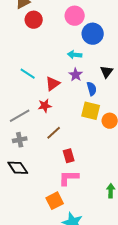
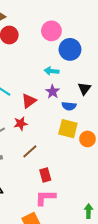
blue semicircle: (92, 89) -> (69, 106), turned 112

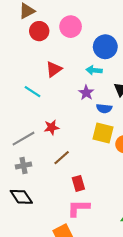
pink circle: (51, 31) -> (71, 27), moved
cyan arrow: (51, 71) -> (94, 70), moved
red triangle: (29, 101) -> (54, 69), moved

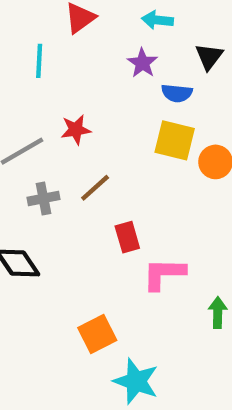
cyan line: (32, 92) -> (39, 61), turned 60
gray cross: (24, 165) -> (43, 198), moved
pink L-shape: (78, 208) -> (164, 274), moved

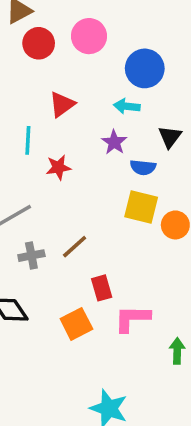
red star: (76, 130) -> (58, 167), moved
orange square: (97, 334) -> (76, 324), moved

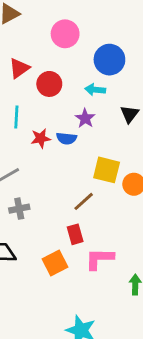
red circle: (39, 43) -> (49, 84), moved
red triangle: (62, 104) -> (19, 68), moved
blue semicircle: (143, 167) -> (67, 138), moved
brown line: (75, 247) -> (84, 201), moved

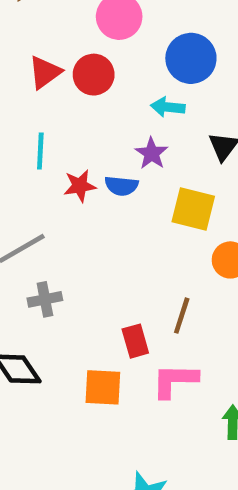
red circle: (49, 84) -> (94, 75), moved
yellow square: (107, 170) -> (193, 209), moved
brown line: (84, 201) -> (182, 316), moved, turned -30
orange square: (55, 263) -> (103, 387), turned 30

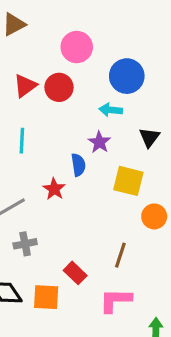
red star: (80, 186) -> (54, 189), moved, turned -30
blue semicircle: (121, 186) -> (78, 165), turned -105
red rectangle: (135, 341) -> (75, 273), moved, turned -30
orange square: (103, 387) -> (46, 297), moved

